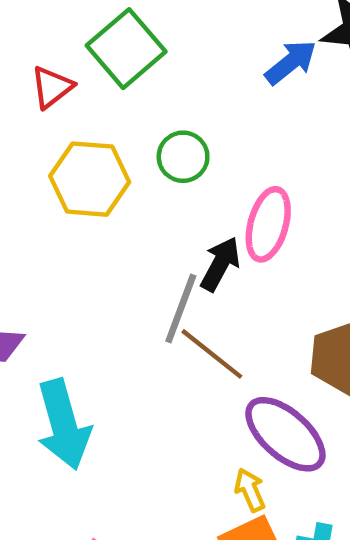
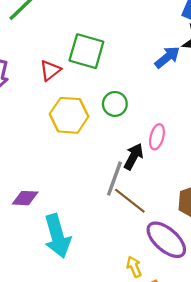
green square: (126, 49) -> (86, 51), turned -33
pink ellipse: (268, 224) -> (157, 137), size x0.7
yellow arrow: (250, 490) -> (134, 267), moved

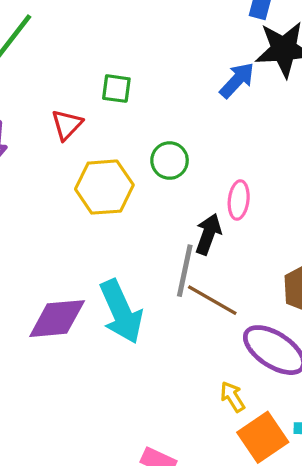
green square: (86, 51) -> (116, 89), size x0.6
purple diamond: (25, 198) -> (57, 319), size x1.5
cyan arrow: (57, 236) -> (121, 312), moved

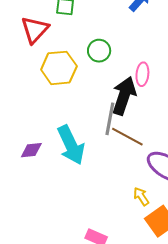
red triangle: (67, 125) -> (35, 30), size x1.4
black arrow: (208, 234) -> (124, 96), size x1.5
purple diamond: (57, 319) -> (31, 150), size x0.6

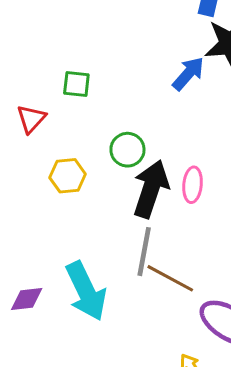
red triangle: (35, 30) -> (31, 119), size x0.7
yellow hexagon: (59, 68) -> (68, 176), size x0.7
black arrow: (124, 96) -> (151, 189), moved

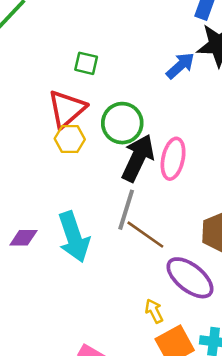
red triangle: (31, 119) -> (67, 109), moved, size x1.6
green circle: (127, 150) -> (122, 123), size x1.4
pink ellipse: (193, 185) -> (173, 159), size x1.4

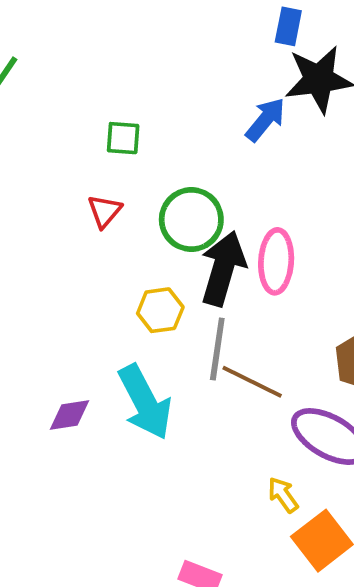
red triangle: (67, 109) -> (105, 211), size x0.6
yellow hexagon: (70, 139) -> (160, 310), moved

